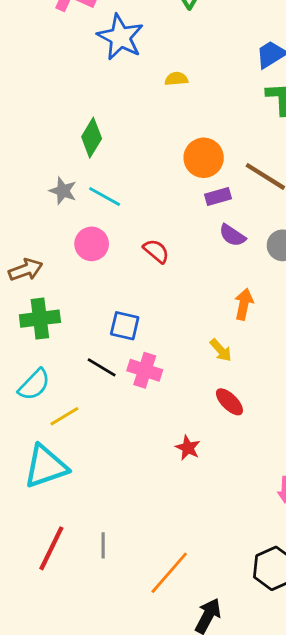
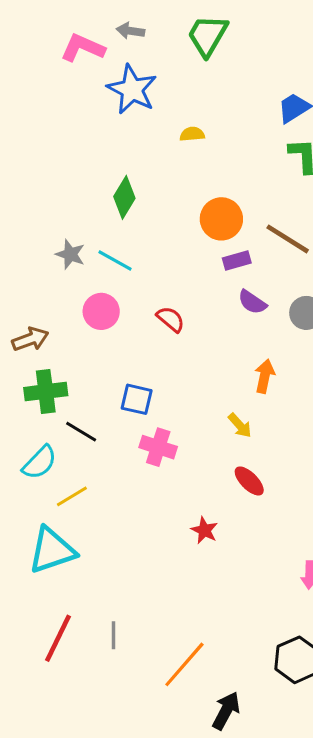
green diamond: (92, 138) -> (124, 197), moved
black line: (102, 367) -> (81, 432), moved

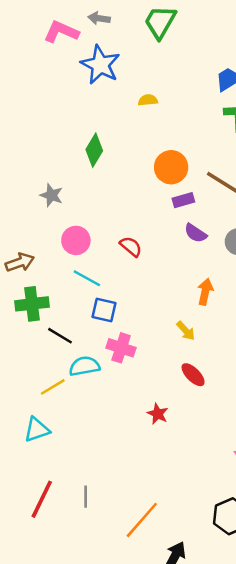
cyan line: (115, 261) -> (87, 278), moved
cyan semicircle: (40, 462) -> (84, 366), moved, turned -144
cyan triangle: (52, 550) -> (37, 430), size x0.7

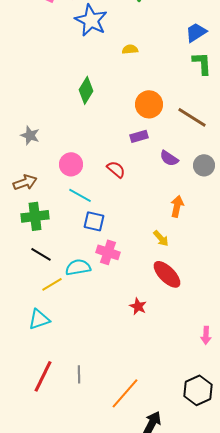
gray star: (51, 195) -> (30, 135), moved
purple rectangle: (183, 200) -> (139, 136), moved
black line: (60, 336) -> (41, 254), moved
red ellipse: (193, 375) -> (167, 274), size x1.4

